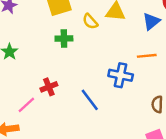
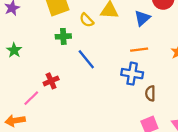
blue cross: (121, 75) -> (132, 74), moved
blue line: (90, 100) -> (86, 59), moved

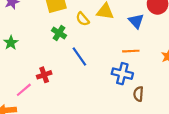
blue triangle: (142, 18) -> (136, 21), turned -35
green cross: (63, 36) -> (59, 33), turned 32

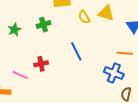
green cross: (59, 33) -> (44, 25), moved, turned 32
pink line: (24, 90) -> (20, 75), turned 56

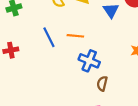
orange line: (125, 53) -> (75, 36), moved

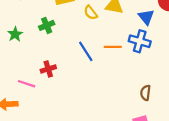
blue cross: (89, 61) -> (140, 41), moved

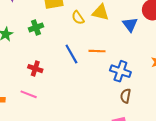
blue cross: (140, 41) -> (120, 71), moved
red cross: (48, 69) -> (35, 69), turned 32
pink line: (27, 84) -> (29, 94), moved

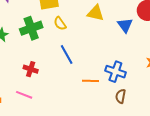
yellow semicircle: (78, 18) -> (60, 23), moved
green cross: (36, 27) -> (31, 28), size x1.5
orange line: (97, 51) -> (90, 81), moved

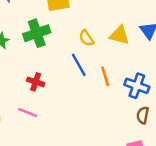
yellow triangle: (96, 13) -> (119, 35), moved
yellow semicircle: (60, 23) -> (86, 38), moved
orange line: (90, 81) -> (105, 76), moved, turned 70

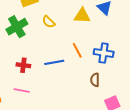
yellow semicircle: (86, 38) -> (49, 22), moved
blue line: (79, 65) -> (54, 62), moved, turned -60
brown semicircle: (143, 115) -> (95, 80), moved

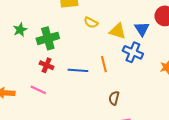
yellow semicircle: (49, 22) -> (91, 23), moved, turned -32
green cross: (17, 27) -> (48, 38), moved
blue cross: (104, 53) -> (133, 52), moved

